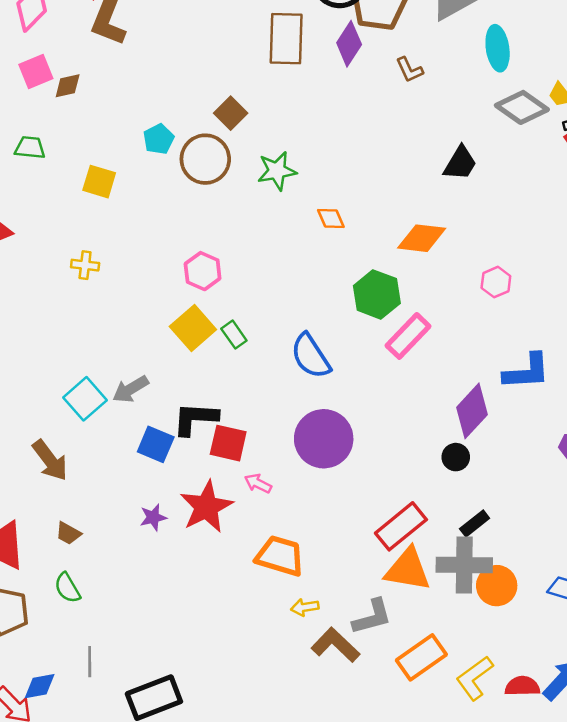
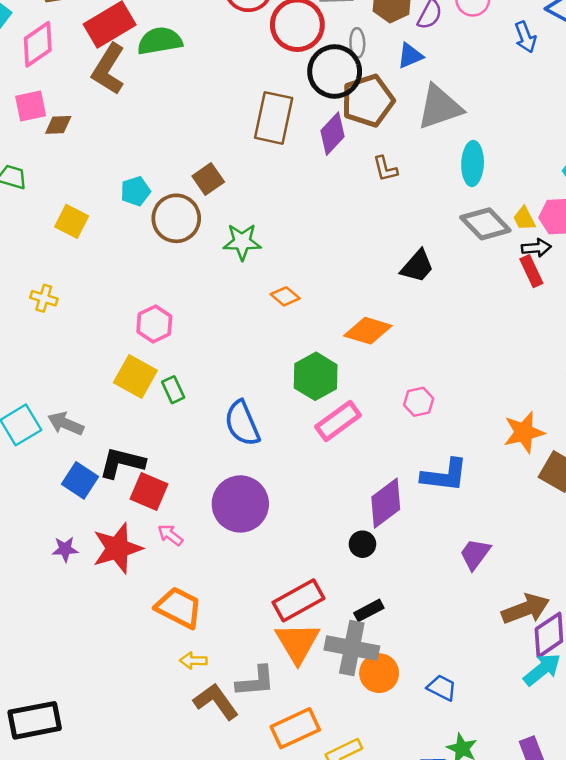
orange diamond: (331, 219) -> (285, 296), turned -36
pink hexagon: (496, 282) -> (419, 402), moved
yellow square: (193, 328) -> (135, 376), turned -30
gray arrow: (131, 389) -> (66, 424), turned 44
orange triangle: (408, 570) -> (297, 643), turned 39

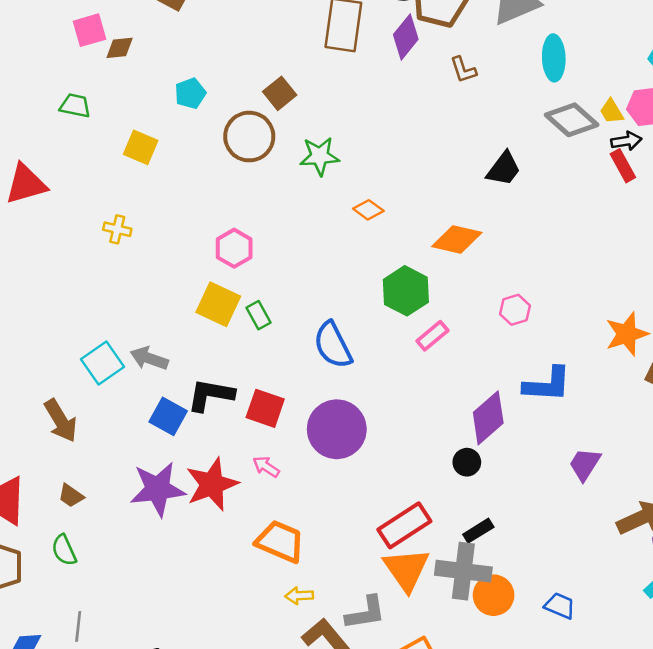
cyan pentagon: (135, 191) -> (190, 93), moved
pink rectangle: (338, 421) -> (432, 336), size x0.7
red square: (149, 492) -> (265, 408), moved
purple star: (65, 549) -> (158, 489), size x2.0

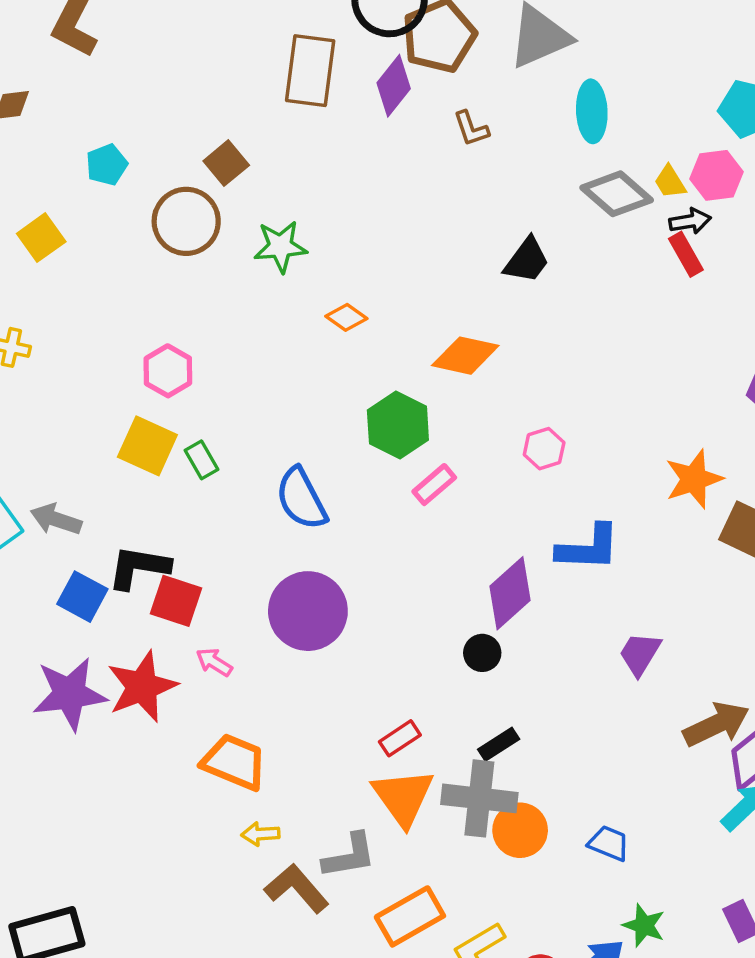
yellow square: (141, 147) -> (41, 238), turned 32
red square: (265, 408) -> (176, 601), moved
red rectangle: (404, 525) -> (400, 738), size x0.6

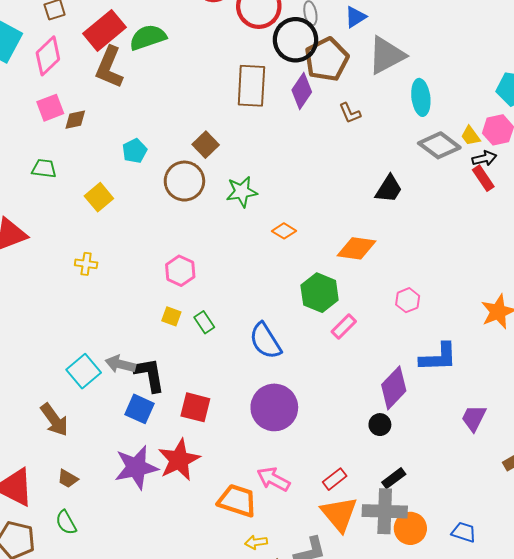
yellow square: (147, 446) -> (171, 316), size x0.6
black L-shape: (139, 567) -> (149, 375), moved, turned 75
pink arrow: (214, 662) -> (273, 479), moved, size x1.5

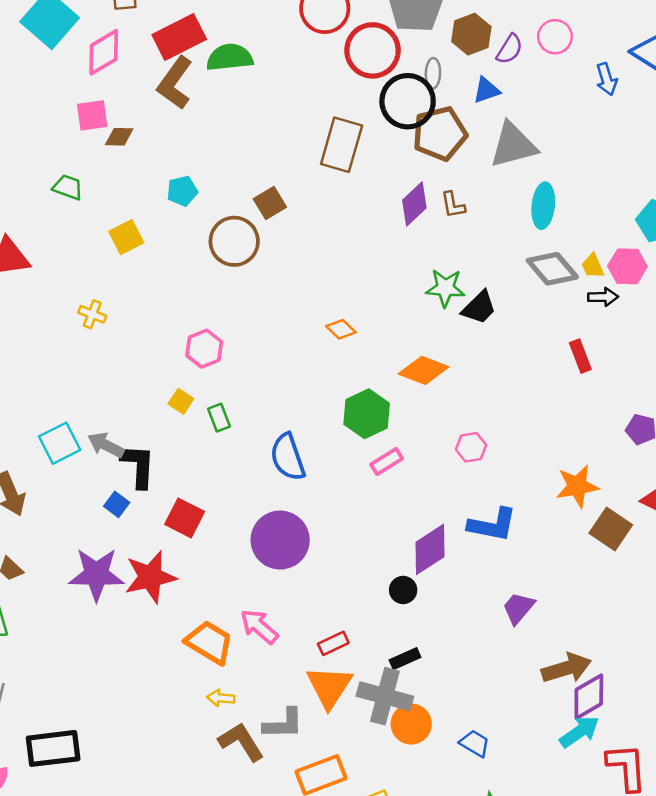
purple diamond: (302, 91) -> (414, 204), moved
red rectangle: (483, 178) -> (580, 356), moved
green star: (242, 192) -> (445, 288), moved
blue square: (139, 409) -> (117, 504), size x0.7

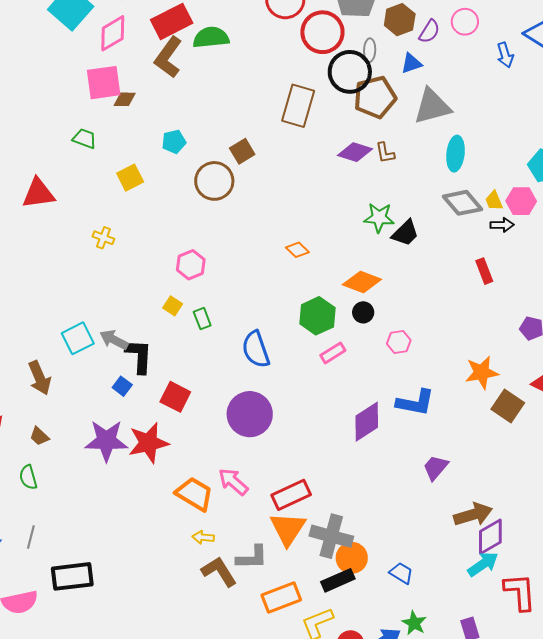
pink square: (92, 115) -> (104, 83), size x1.4
purple diamond: (414, 204) -> (355, 152), turned 60
black circle: (403, 590) -> (363, 312), moved
red rectangle: (333, 643) -> (291, 495), size x1.6
black rectangle: (405, 659) -> (338, 580), moved, size x1.4

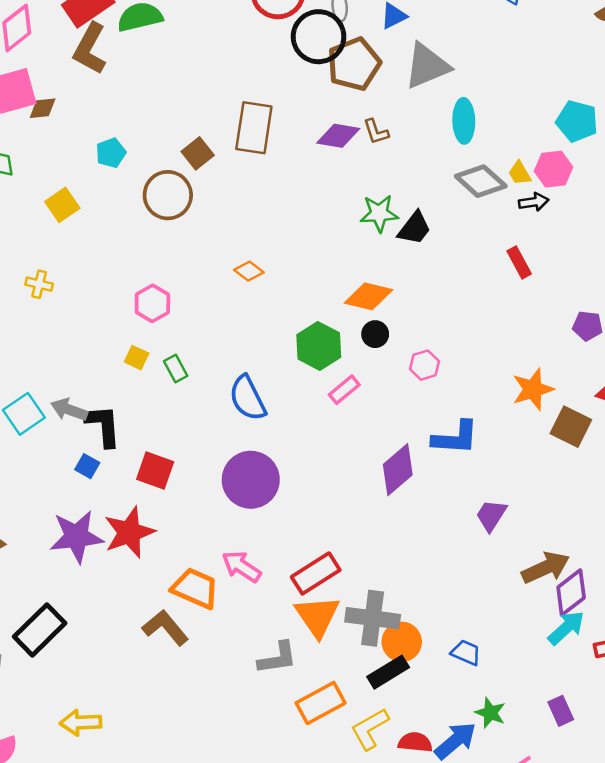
brown rectangle: (298, 106) -> (254, 128), moved
orange diamond: (297, 250) -> (249, 271), moved
yellow arrow: (203, 537) -> (81, 723), moved, size x1.5
brown L-shape: (219, 572) -> (165, 628), moved
black rectangle: (72, 576) -> (40, 630), moved, turned -30

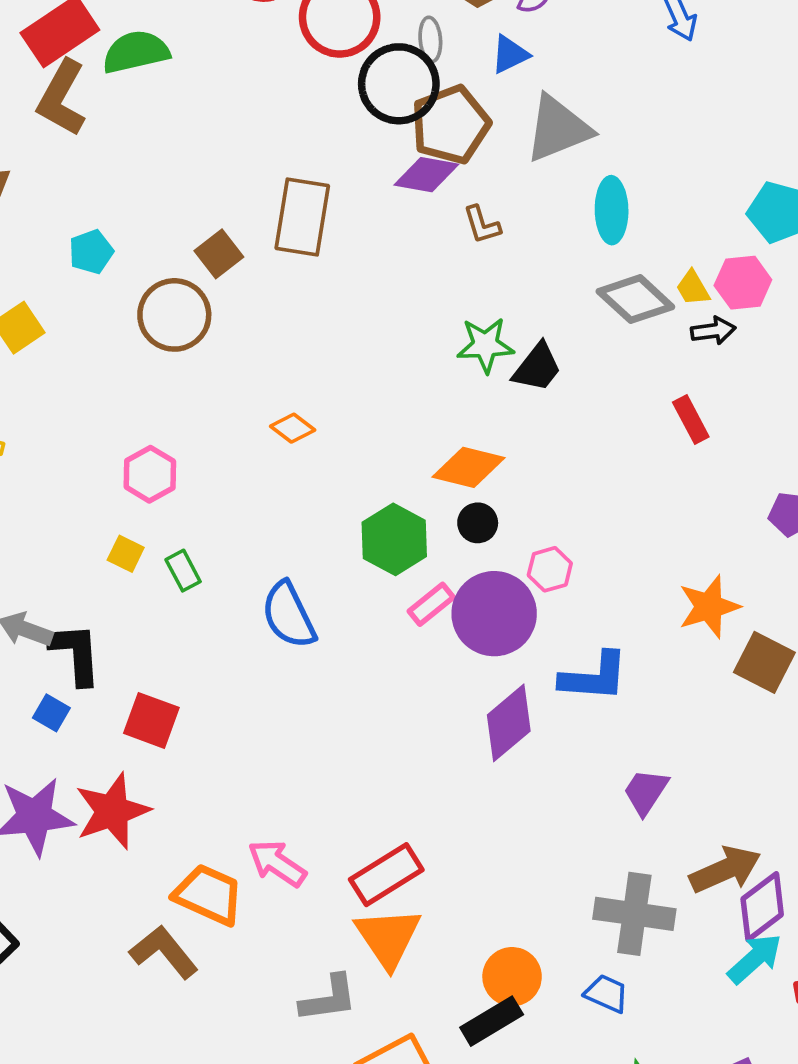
purple diamond: (338, 136) -> (426, 175), moved
purple circle: (251, 480) -> (494, 614), moved
gray cross: (373, 618) -> (634, 914), moved

